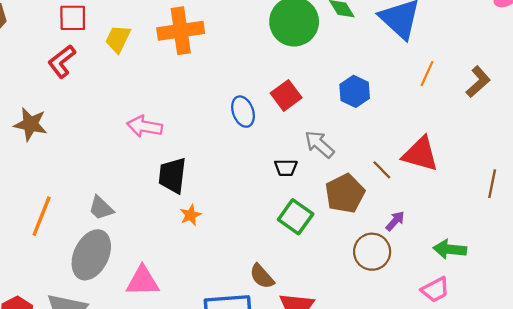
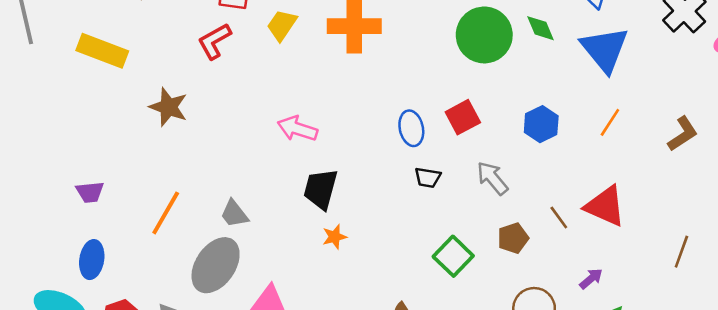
orange line: (427, 74) -> (610, 122), moved
black trapezoid: (286, 168) -> (428, 178), moved
brown pentagon: (345, 194) -> (513, 238), size x0.7
purple arrow: (395, 221) -> (591, 279), moved

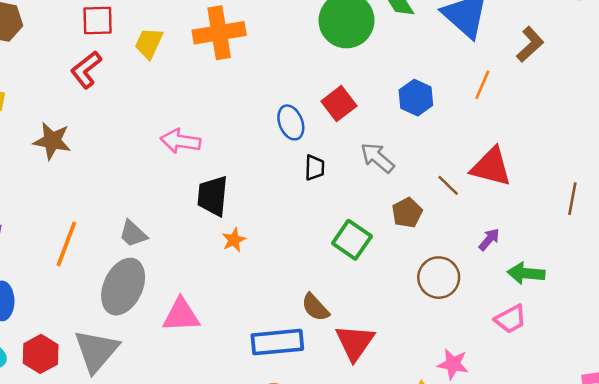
brown L-shape: (683, 134) -> (530, 44), moved
black trapezoid: (428, 178) -> (315, 168), turned -88

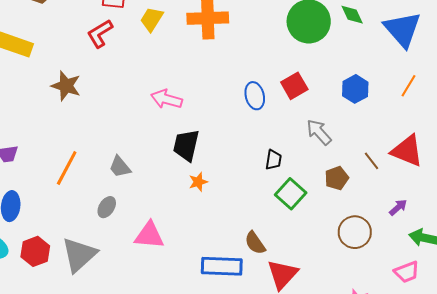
black trapezoid: (315, 168) -> (273, 160), moved
gray ellipse: (123, 287) -> (107, 207), size x0.5

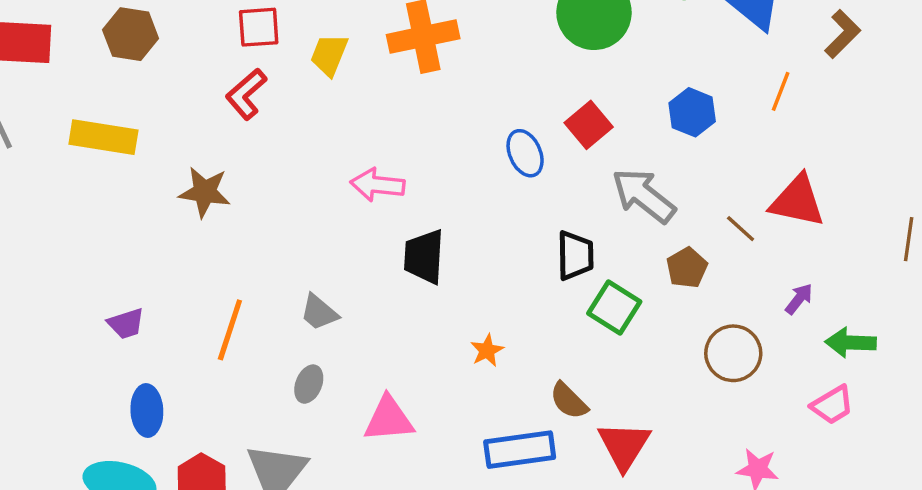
gray arrow: (319, 132) -> (644, 196), size x1.4
black trapezoid: (273, 160) -> (575, 255), size x1.4
orange star: (198, 182) -> (487, 350), moved

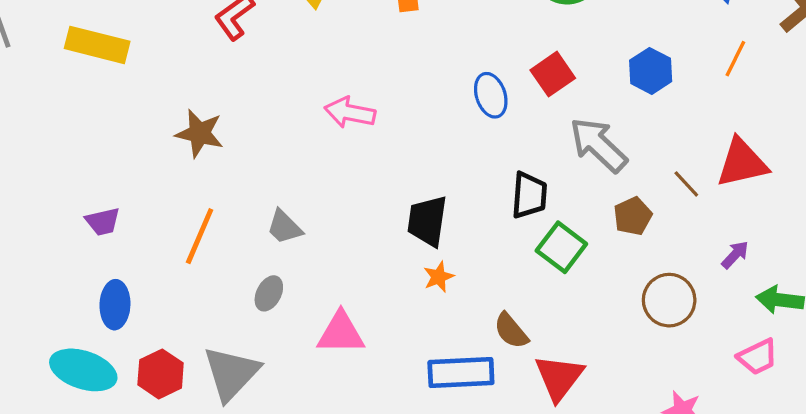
brown star: (205, 192) -> (200, 133), moved
red triangle: (797, 201) -> (742, 163), turned -30
black trapezoid: (424, 257) -> (427, 221), moved

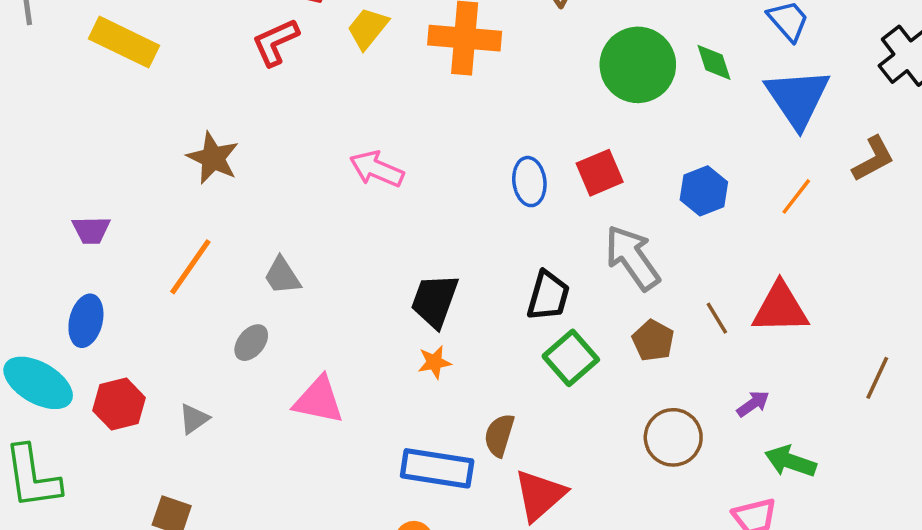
brown pentagon: (633, 216) -> (653, 341), turned -30
brown semicircle: (511, 331) -> (499, 435), turned 45
gray triangle: (231, 373) -> (194, 419), size x0.5

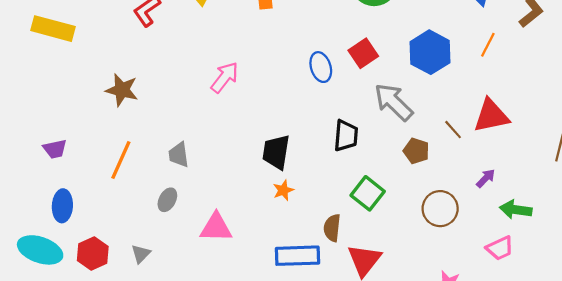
pink arrow: (377, 169) -> (225, 77), turned 116
blue hexagon: (704, 191) -> (430, 52), size x1.4
gray trapezoid: (282, 276) -> (179, 155), turned 36
green square: (571, 358) -> (368, 193), moved

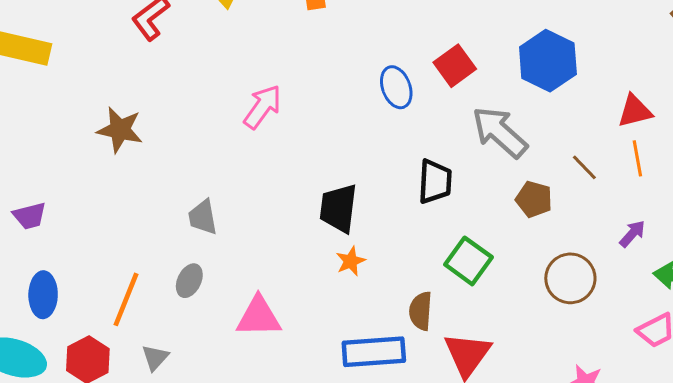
orange line: (488, 45) -> (637, 158), moved, turned -35
red triangle: (491, 116) -> (635, 111), moved, size x0.7
orange line: (121, 160) -> (126, 299), moved

